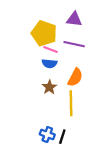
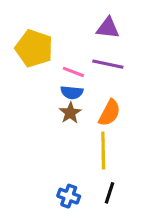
yellow pentagon: (44, 33) -> (34, 48), moved
brown star: (49, 87) -> (70, 113), moved
black line: (62, 137) -> (109, 193), moved

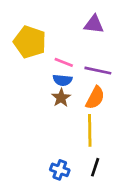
purple line: (108, 64) -> (98, 71), moved

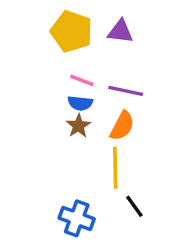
yellow pentagon: (30, 42) -> (71, 31), moved
black line: (95, 167) -> (134, 206), moved, turned -54
blue cross: (60, 170) -> (77, 218), size x1.4

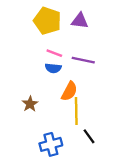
brown star: (78, 126) -> (30, 104), moved
orange semicircle: (122, 126) -> (69, 91), moved
blue cross: (77, 218) -> (51, 144), turned -35

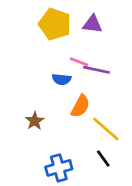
pink line: (54, 53) -> (79, 62), moved
yellow line: (76, 111) -> (106, 129), moved, turned -48

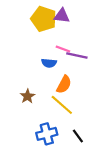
purple triangle: (92, 24) -> (62, 16), moved
yellow line: (106, 129) -> (62, 105), moved
black line: (103, 159) -> (78, 136), moved

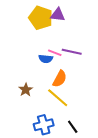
pink line: (63, 49) -> (55, 53), moved

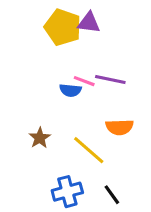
orange semicircle: (60, 79) -> (120, 127), moved, turned 60

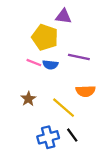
yellow pentagon: (63, 27) -> (45, 37), moved
pink line: (84, 81) -> (34, 63), moved
black line: (112, 195) -> (72, 135), moved

